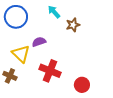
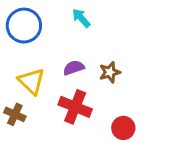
brown star: (73, 25) -> (110, 72), moved
purple semicircle: (39, 42) -> (74, 68), moved

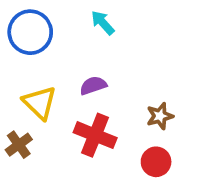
brown star: (110, 72) -> (160, 116), moved
brown cross: (15, 114) -> (19, 145), turned 30

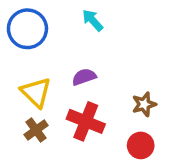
brown cross: (19, 145) -> (36, 130), moved

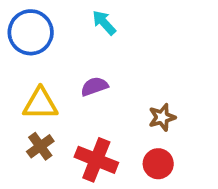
yellow triangle: (36, 92) -> (40, 104), turned -44
red cross: (86, 121) -> (96, 160), moved

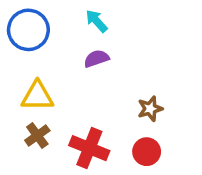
purple semicircle: (94, 86) -> (96, 59), moved

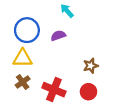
cyan arrow: (96, 21) -> (67, 11), moved
blue circle: (28, 30) -> (27, 30), moved

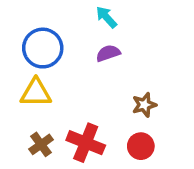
purple semicircle: (58, 36) -> (108, 53), moved
brown cross: (23, 82) -> (41, 144), moved

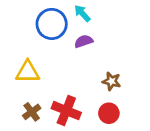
blue circle: (43, 48) -> (52, 24), moved
brown star: (144, 105) -> (112, 81), turned 30

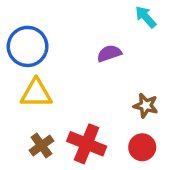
cyan arrow: (82, 13) -> (146, 17), moved
blue circle: (52, 24) -> (28, 46), moved

